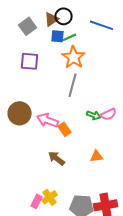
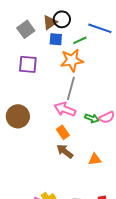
green line: (70, 37) -> (80, 40), moved
orange star: (74, 57) -> (72, 60), turned 30
pink arrow: (48, 120) -> (65, 109), moved
brown arrow: (57, 158) -> (65, 151), moved

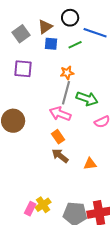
black circle: (62, 19) -> (70, 18), moved
orange star: (72, 60) -> (67, 73), moved, size x0.6
green arrow: (92, 118) -> (87, 99), moved, size x1.5

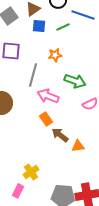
gray line: (66, 93) -> (33, 75), moved
brown arrow: (60, 156) -> (60, 135), moved
yellow cross: (43, 205) -> (31, 172), moved

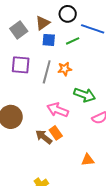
gray line: (33, 75) -> (47, 72), moved
brown arrow: (60, 135) -> (44, 137), moved

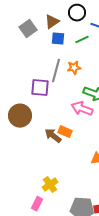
purple square: (21, 65) -> (40, 88), moved
pink arrow: (58, 110) -> (82, 109), moved
orange rectangle: (56, 133) -> (65, 132), turned -32

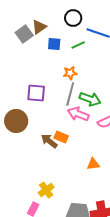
brown triangle: (52, 22) -> (39, 27), moved
gray line: (56, 71) -> (70, 94), moved

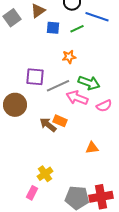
gray square: (24, 34) -> (12, 18), moved
gray line: (70, 94) -> (58, 86), moved, turned 50

